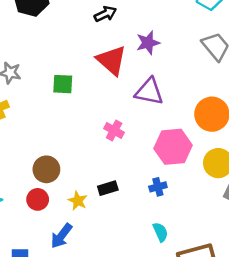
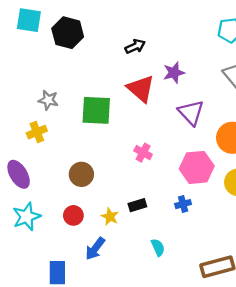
green square: (63, 84) -> (96, 110), size x1.6
purple triangle: (149, 92) -> (191, 113), moved, turned 36
brown circle: (46, 169) -> (81, 174), moved
cyan semicircle: (160, 232) -> (158, 247), moved

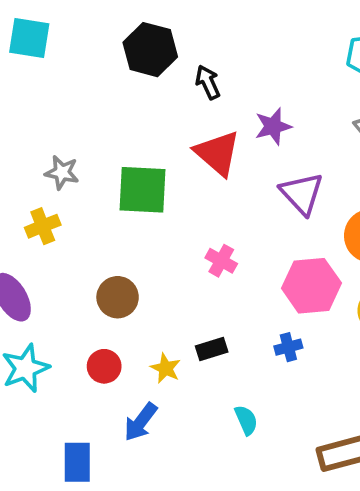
black hexagon: (68, 33) -> (150, 50), moved
black arrow: (135, 46) -> (208, 82), turned -90

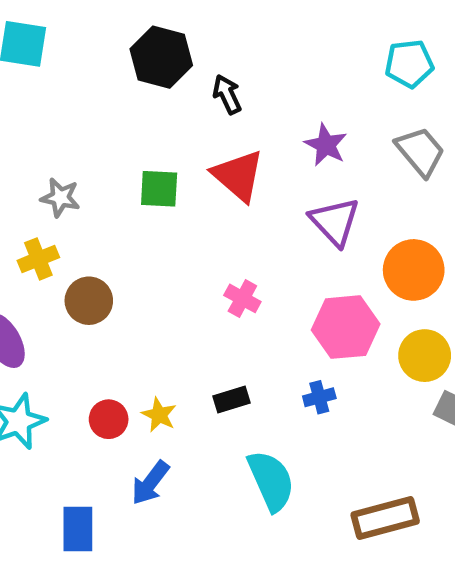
purple star: (273, 126) -> (326, 145), moved, turned -30
green square: (143, 190) -> (159, 189), moved, size x0.7
brown circle: (118, 297) -> (89, 301), moved
yellow star: (166, 368) -> (159, 415), moved
cyan semicircle: (246, 420) -> (271, 481), size x1.8

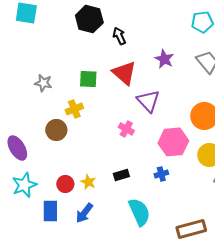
purple triangle: (335, 222) -> (148, 101), moved
yellow cross: (38, 259) -> (74, 109), moved
blue rectangle: (78, 529) -> (50, 211), moved

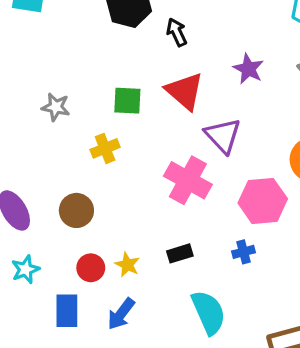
pink cross: (126, 129) -> (188, 180), size x1.8
brown circle: (56, 130) -> (76, 210), moved
cyan star: (24, 185) -> (25, 269), size x0.7

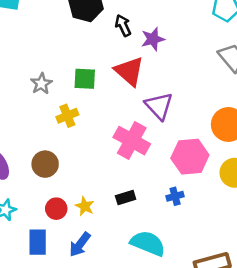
purple star: (248, 69) -> (153, 39), moved, turned 30
gray star: (56, 107) -> (41, 84), moved, turned 30
cyan semicircle: (209, 312) -> (148, 243), turned -44

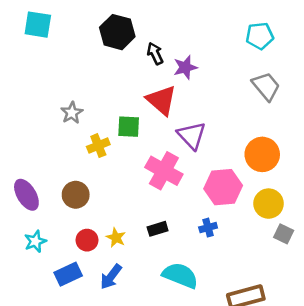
green square: (85, 79) -> (129, 127), moved
blue rectangle: (38, 242) -> (68, 274), turned 65

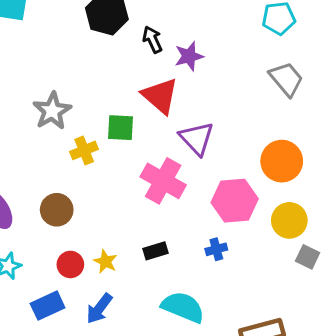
gray star: (72, 113) -> (52, 111), size x1.4

